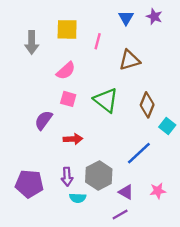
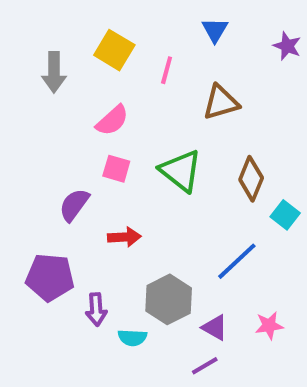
purple star: (154, 16) -> (287, 46), moved
yellow square: (67, 29) -> (114, 50), turned 30
purple arrow: (67, 177) -> (96, 309), moved
purple pentagon: (29, 184) -> (50, 277), moved

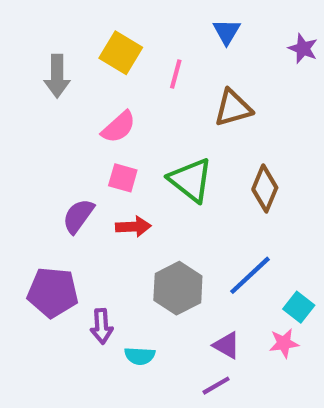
cyan square: (285, 215) -> (299, 307), moved
red arrow: (124, 237) -> (133, 227), moved
gray hexagon: (169, 299) -> (178, 288), moved

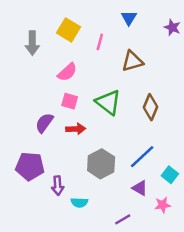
pink star: (284, 343) -> (163, 205), moved
purple triangle: (227, 345) -> (140, 188), moved

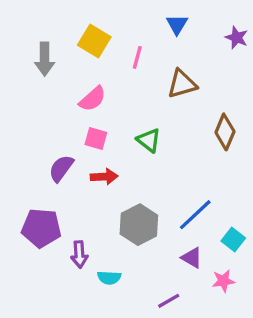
green triangle: (108, 102) -> (149, 140), size x0.7
brown diamond: (151, 107) -> (225, 132), moved

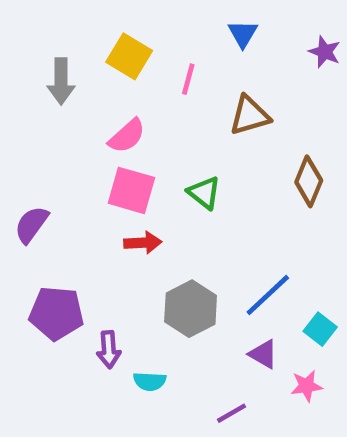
pink square: (96, 139) -> (131, 190), size x1.5
purple semicircle: (61, 168) -> (31, 225), moved

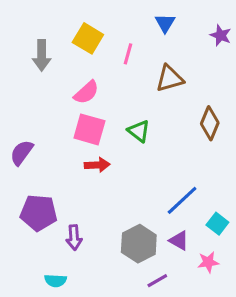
gray hexagon: (191, 309) -> (139, 244), moved
cyan semicircle: (150, 381) -> (56, 281), moved

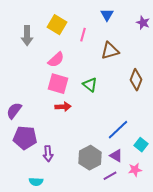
purple semicircle: (22, 153) -> (14, 111), moved
purple line: (157, 281) -> (110, 176), moved

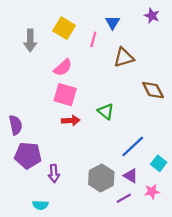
blue triangle: (107, 15) -> (112, 22), moved
purple star: (143, 23) -> (152, 16), moved
brown diamond: (136, 80) -> (153, 90), turned -50
green triangle: (90, 85) -> (106, 111), moved
purple semicircle: (14, 111) -> (16, 125), turned 132

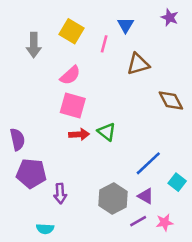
green triangle: (106, 111) -> (107, 132), moved
pink star: (152, 192) -> (165, 222), moved

